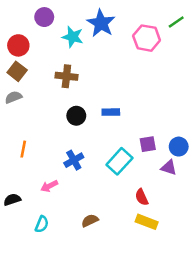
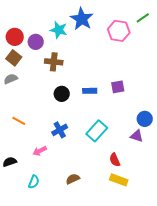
purple circle: (44, 17) -> (36, 42), moved
purple square: (148, 144) -> (118, 87), moved
orange line: (23, 149) -> (19, 121), turned -72

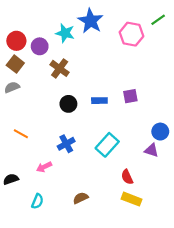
brown cross: (54, 62) -> (60, 68), turned 30

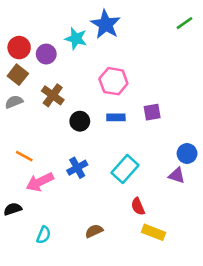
pink hexagon: (132, 34) -> (113, 81), moved
brown cross: (60, 68) -> (53, 95), moved
pink arrow: (44, 167) -> (40, 182), moved, size x1.5
red semicircle: (127, 177) -> (138, 206), moved

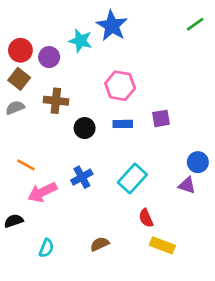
brown cross: (53, 95) -> (56, 101), turned -30

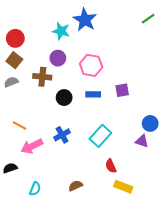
purple circle: (49, 57) -> (58, 58), moved

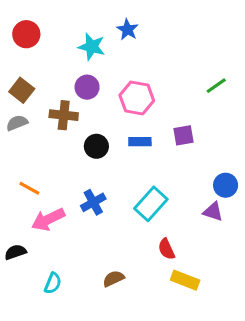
green line: (148, 19) -> (216, 86), moved
blue star: (85, 20) -> (127, 30), size x0.6
red circle: (15, 38) -> (26, 34), moved

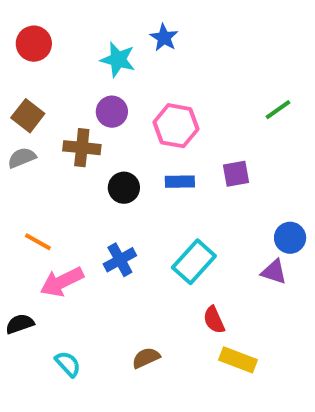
cyan semicircle: (53, 283) -> (68, 364), turned -65

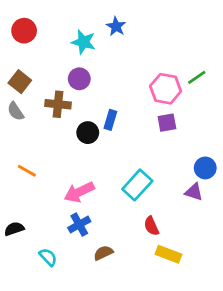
pink hexagon: (176, 126) -> (166, 89), moved
gray semicircle: (22, 158) -> (16, 111), turned -102
blue rectangle: (180, 182) -> (110, 120), moved, turned -72
blue cross: (120, 260) -> (79, 225), moved
pink arrow: (62, 282) -> (79, 192), moved

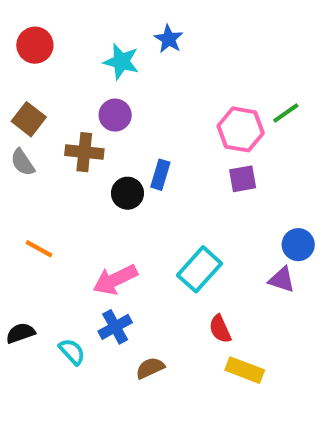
cyan semicircle: (48, 257) -> (72, 352), moved

